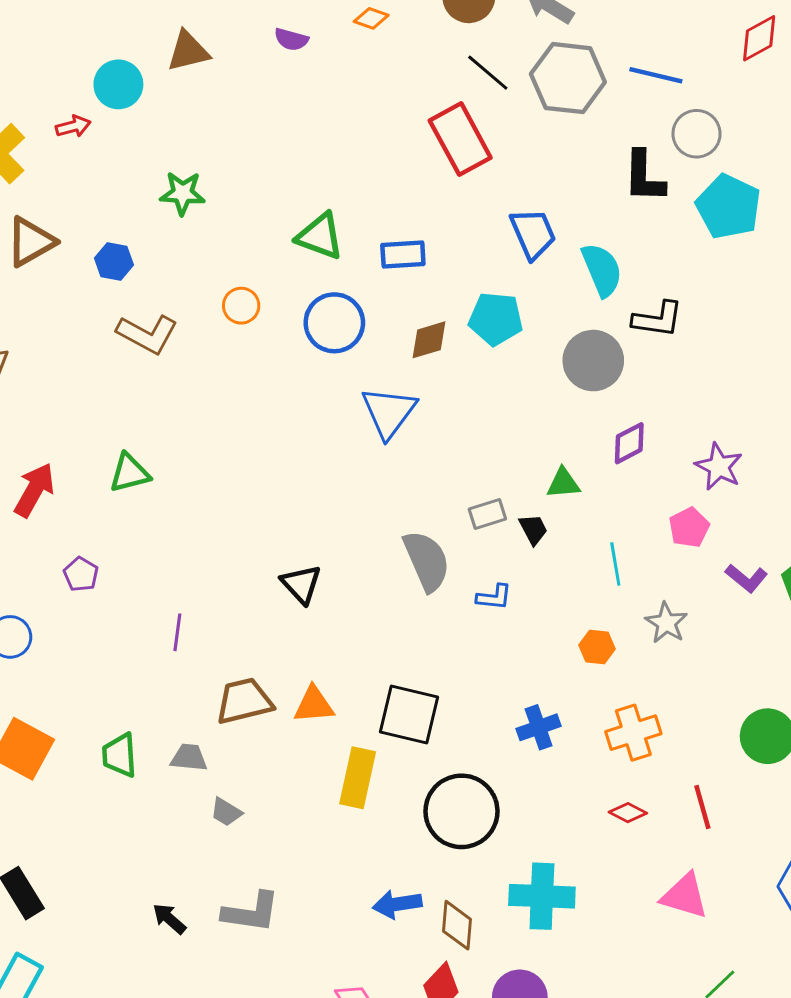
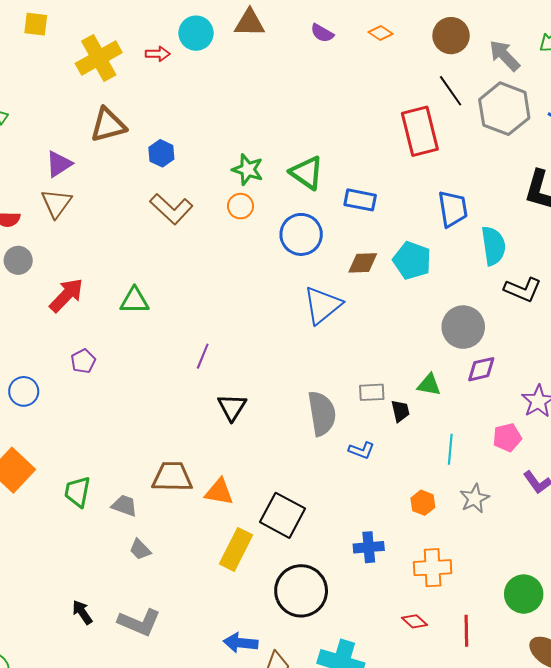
green star: (183, 193) -> (248, 170), moved
gray circle: (593, 361) -> (463, 327), moved
purple line: (177, 632) -> (203, 356), moved

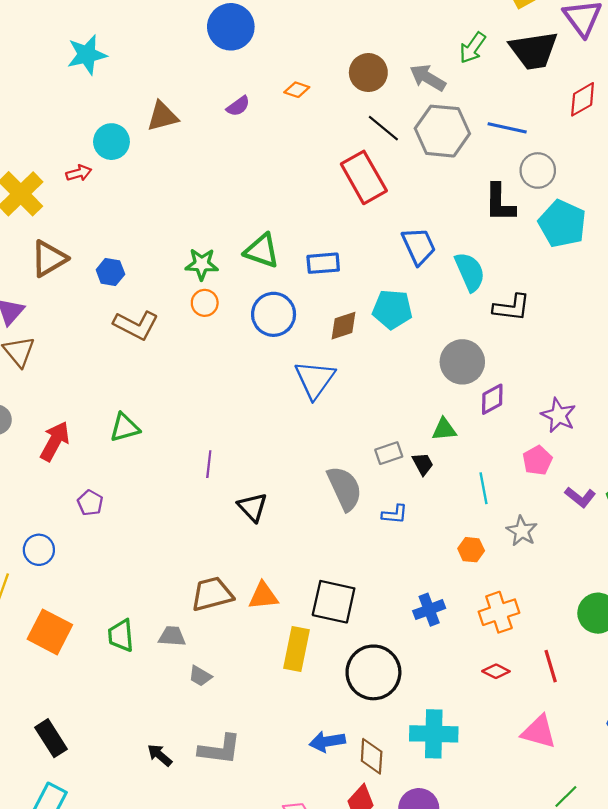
purple semicircle: (322, 33) -> (238, 106), turned -50

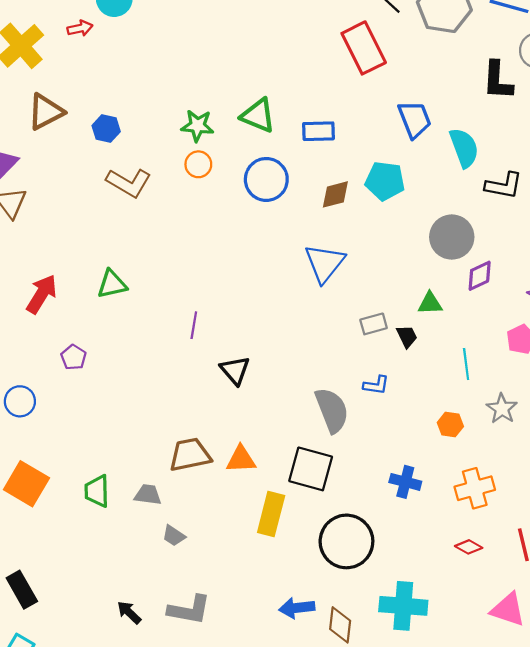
blue triangle: (315, 379) -> (325, 263), moved
gray semicircle: (345, 488) -> (332, 410), moved
blue cross: (429, 610) -> (405, 482), turned 32

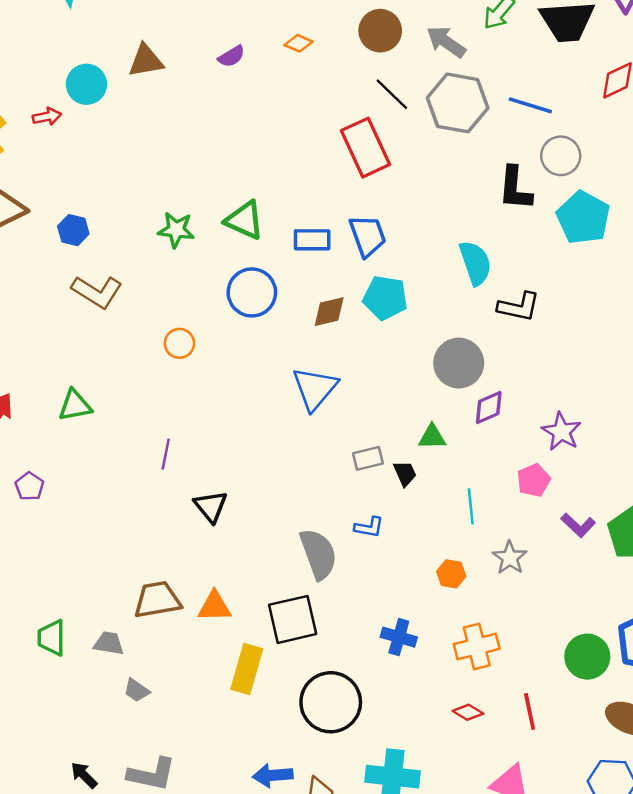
blue trapezoid: (414, 119) -> (368, 236), moved
orange circle: (198, 164) -> (179, 343), moved
black square: (311, 469) -> (293, 619), turned -30

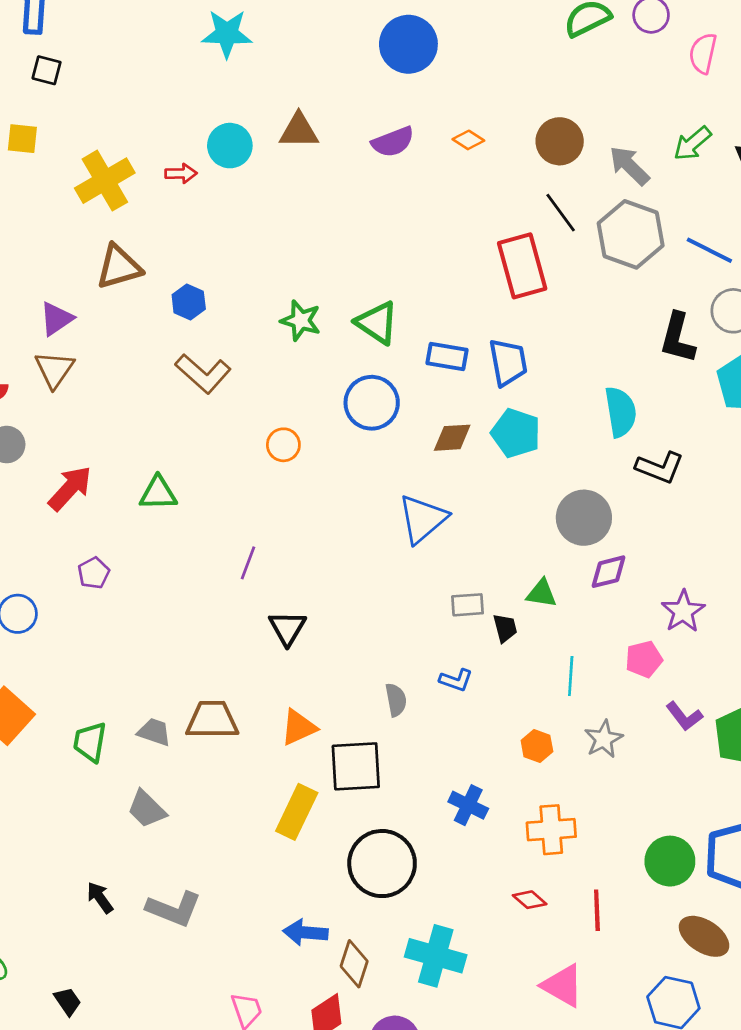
purple semicircle: (231, 56) -> (393, 142), size x1.4
gray semicircle: (318, 554) -> (396, 700), size x0.6
orange triangle: (215, 606) -> (299, 727), moved, turned -33
gray trapezoid: (109, 643) -> (154, 732), moved
gray trapezoid: (137, 690) -> (147, 809), moved, size x1.4

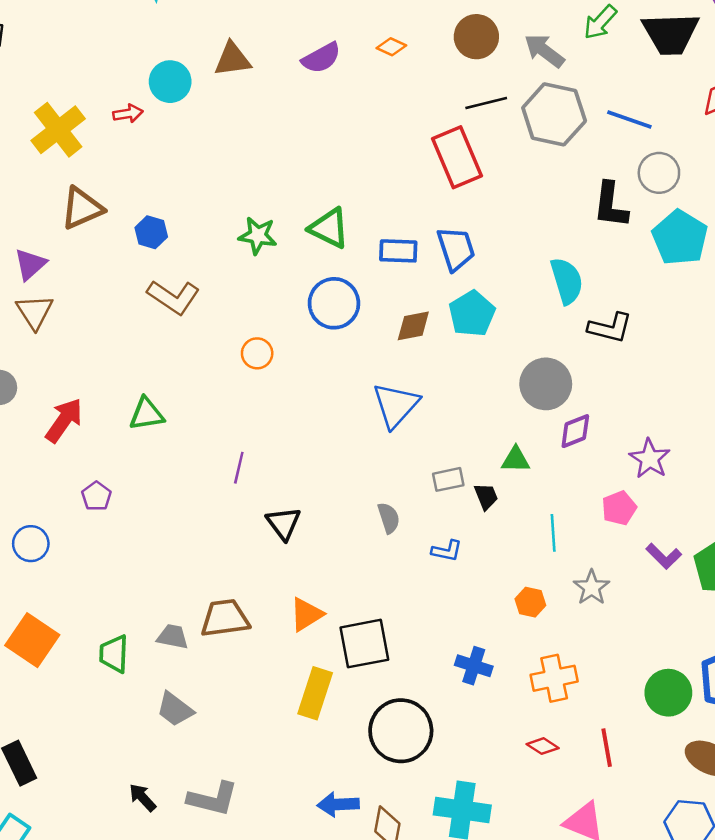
black line: (561, 213) -> (486, 103), turned -60
cyan pentagon: (516, 433) -> (472, 314), turned 30
gray semicircle: (396, 700) -> (389, 518), moved

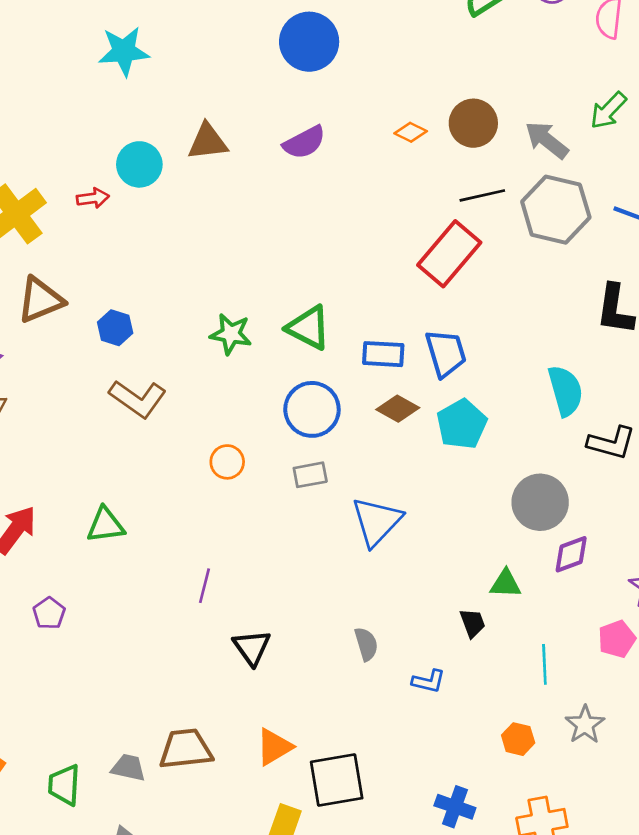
orange diamond: (391, 47) -> (411, 132), moved
red rectangle: (457, 157) -> (449, 254), turned 62
brown diamond: (413, 326) -> (398, 409), moved, turned 39
gray rectangle: (448, 479) -> (310, 475), moved

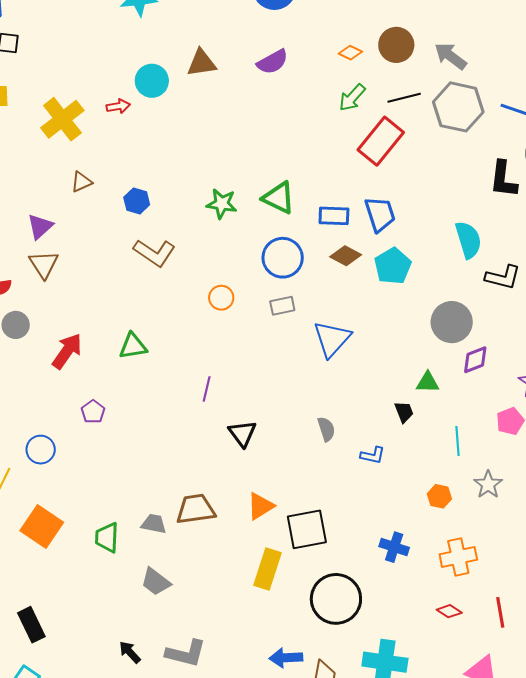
green arrow: (608, 110) -> (352, 98), moved
brown triangle: (40, 300) -> (81, 182), size x0.6

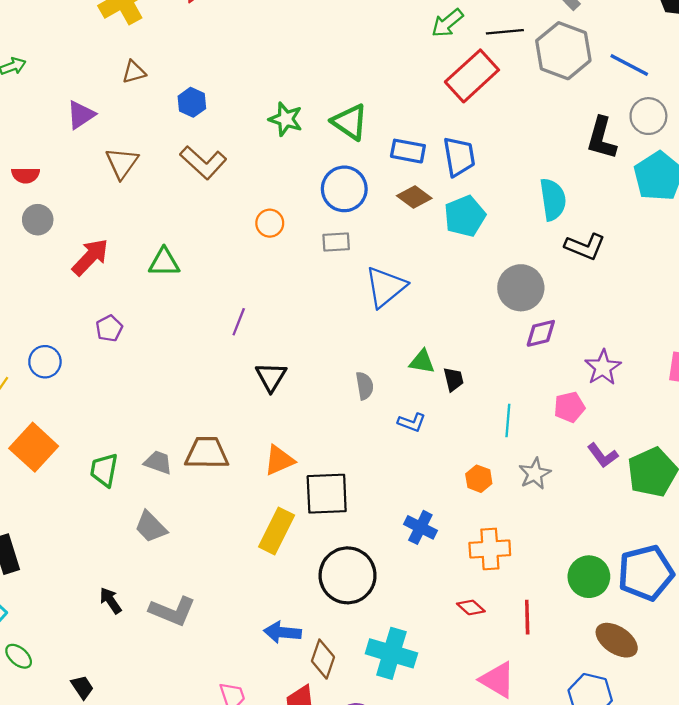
brown triangle: (44, 264) -> (122, 163), moved
green triangle: (428, 382) -> (422, 362), moved

